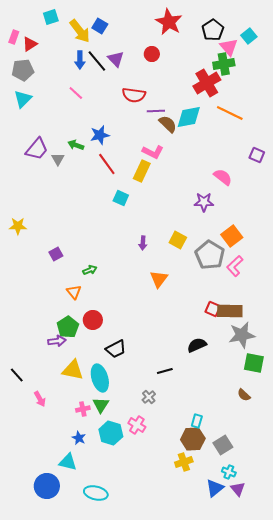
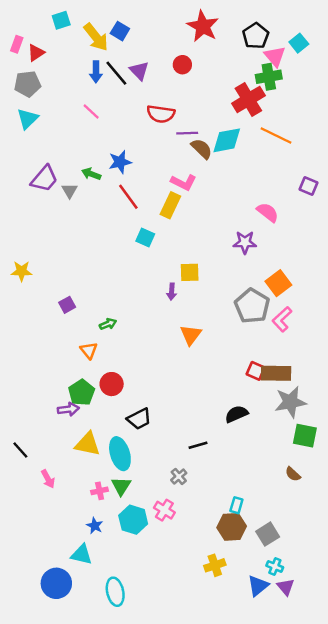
yellow square: (178, 240) -> (190, 272), moved, turned -30
yellow cross: (184, 462) -> (215, 565), moved
cyan ellipse: (96, 493) -> (115, 592), turned 65

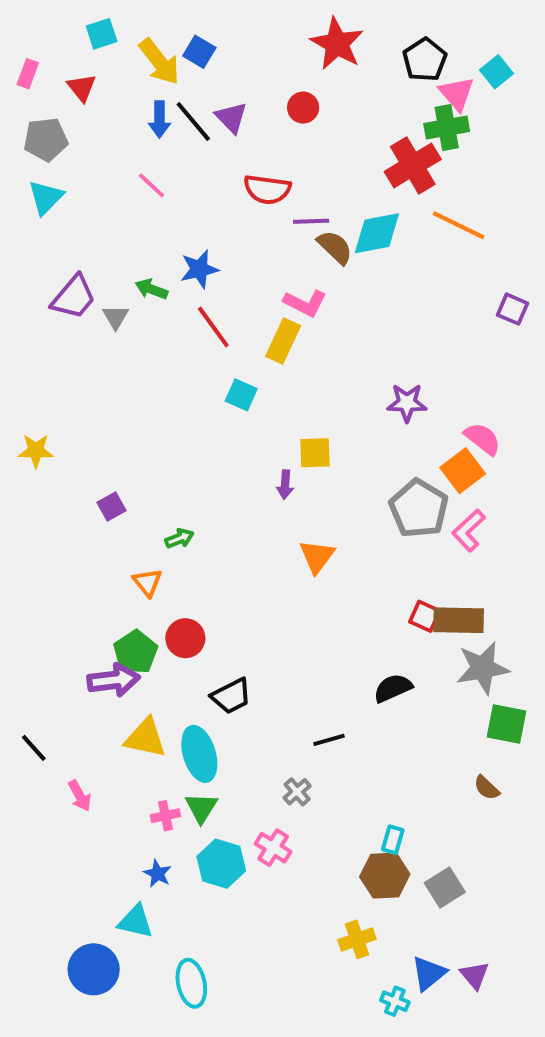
red triangle: (36, 53) -> (82, 88), moved, turned -36
pink semicircle: (268, 212) -> (483, 439), moved
purple arrow: (68, 409) -> (114, 680), size x1.4
cyan cross: (275, 567) -> (395, 1001), moved

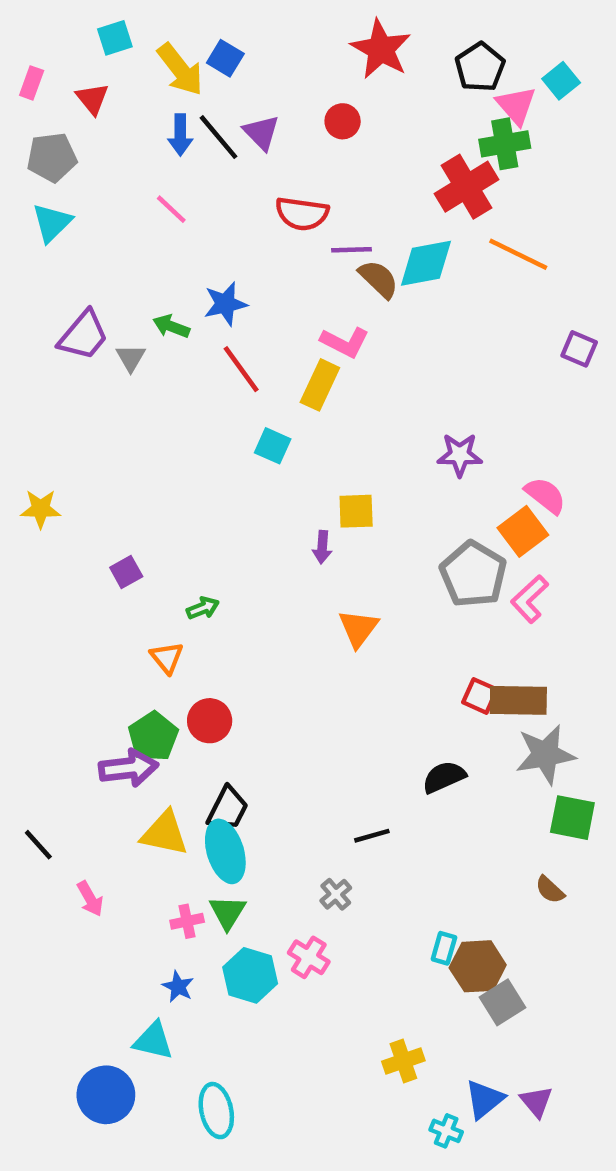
black trapezoid: (231, 696) -> (228, 809), moved, turned -36
brown hexagon: (385, 876) -> (478, 966), moved

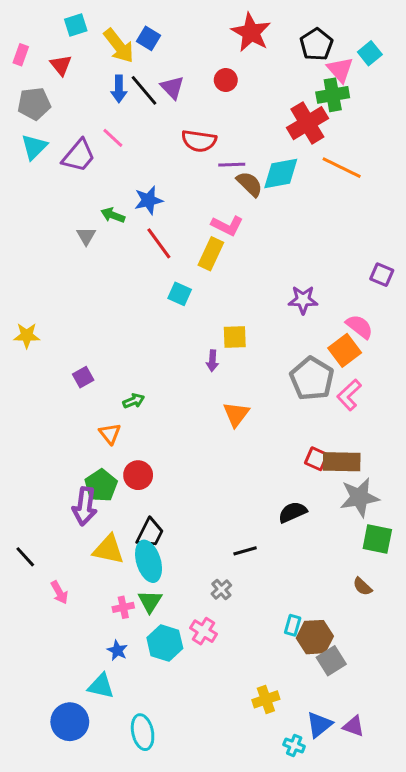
purple trapezoid: (83, 335) -> (79, 156), moved
purple square: (579, 349) -> (382, 275), moved
purple arrow: (128, 768) -> (85, 506), turned 105
purple triangle: (536, 1102) -> (354, 726), turned -30

